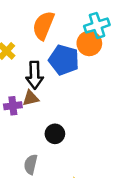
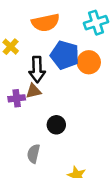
orange semicircle: (43, 25) -> (45, 23), turned -124
orange circle: (89, 43) -> (89, 62), moved

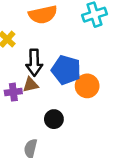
blue pentagon: (65, 55) -> (66, 70), moved
orange circle: (89, 62) -> (87, 86), moved

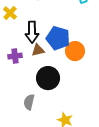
brown triangle: (31, 85) -> (38, 50), moved
black circle: (54, 119) -> (48, 78), size x1.5

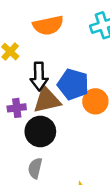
brown triangle: (38, 50) -> (47, 100), size x1.6
black circle: (48, 78) -> (40, 132), moved

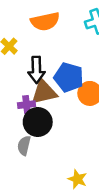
purple cross: (17, 108) -> (27, 105), moved
gray semicircle: (35, 168) -> (24, 146), moved

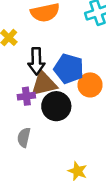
black circle: (38, 122) -> (56, 106), moved

